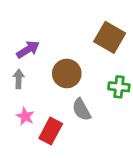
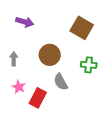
purple arrow: (28, 49) -> (25, 22), moved, turned 48

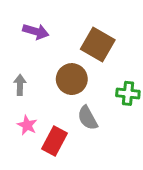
brown square: (82, 28) -> (98, 44), moved

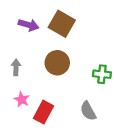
brown square: (98, 44) -> (62, 24), moved
gray semicircle: (88, 118) -> (88, 111), moved

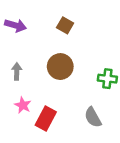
brown square: (62, 24) -> (65, 25), size x0.6
purple arrow: (29, 25) -> (15, 25), moved

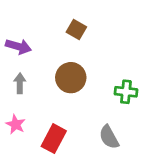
purple arrow: (15, 25) -> (18, 47), moved
pink star: (23, 105) -> (16, 124), moved

